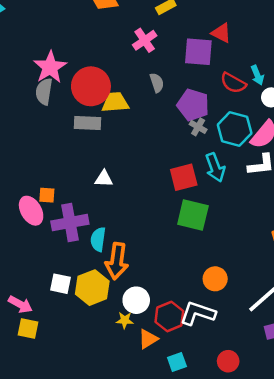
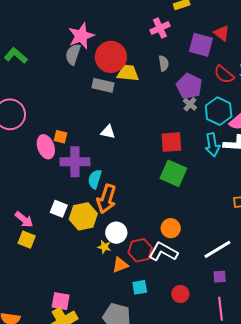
cyan arrow: (215, 167) -> (212, 145), moved
orange circle: (215, 279) -> (171, 228), moved

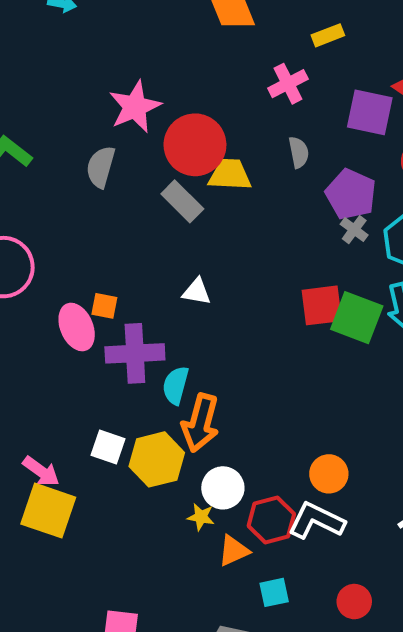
gray semicircle: (73, 54) -> (101, 167), moved
gray rectangle: (103, 85) -> (182, 201), turned 35
green square: (173, 173) -> (357, 318), moved
yellow square: (27, 240) -> (48, 511), size x1.6

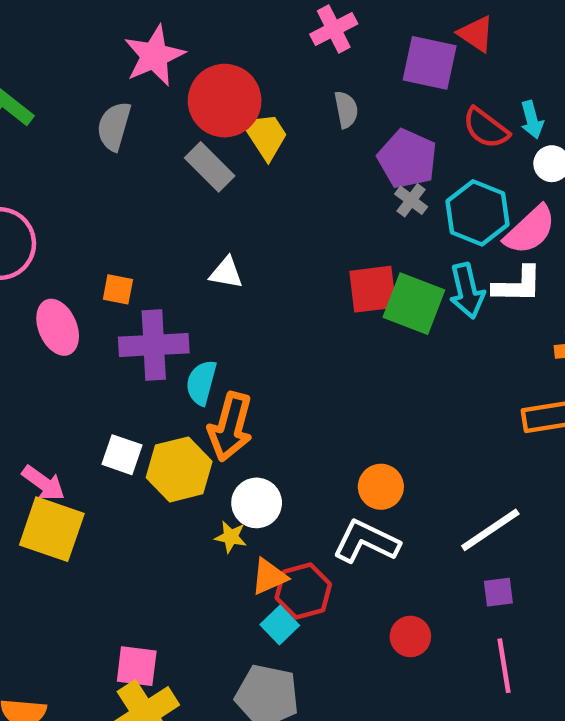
yellow trapezoid: (230, 175) -> (265, 136), turned 54
pink ellipse: (77, 327) -> (58, 327), moved
red hexagon: (271, 520) -> (303, 591), moved
cyan square: (274, 592) -> (280, 625), moved, turned -32

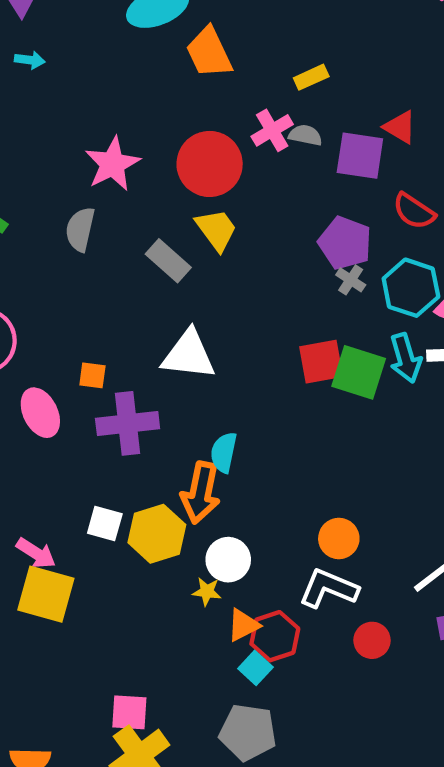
red circle: (225, 101) -> (210, 164), moved
gray semicircle: (346, 110) -> (305, 135), moved, turned -64
white triangle: (226, 273) -> (189, 355), size x1.8
cyan semicircle: (201, 383) -> (224, 452), moved
red circle: (410, 636) -> (372, 640), moved

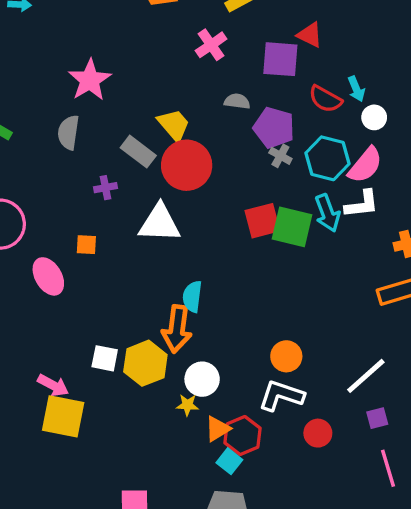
gray semicircle: (305, 135) -> (237, 101), moved
red circle: (210, 164) -> (187, 165), moved
purple cross: (128, 423) -> (106, 188), moved, size x0.5

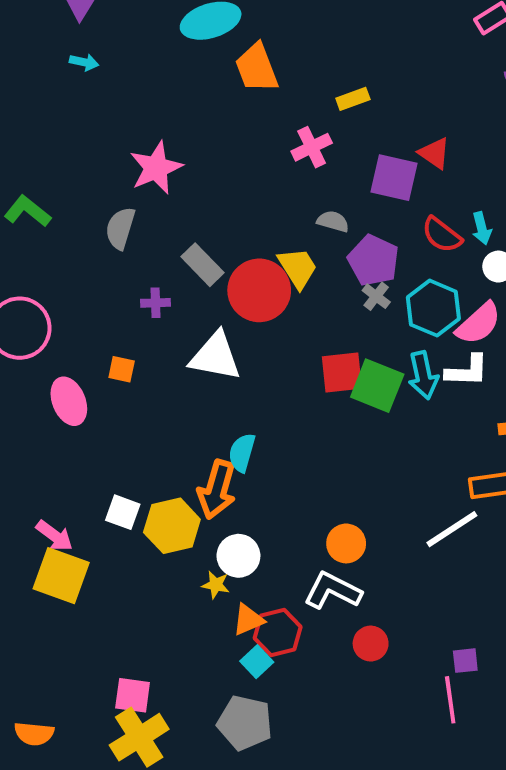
yellow trapezoid: (174, 125) -> (298, 268), moved
white line: (366, 376) -> (452, 529), moved
purple square: (377, 418) -> (465, 661), moved

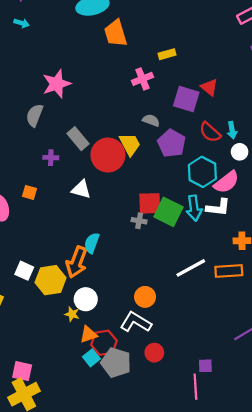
gray cross: (376, 296) -> (139, 221), moved, turned -32
white triangle: (215, 356) -> (81, 189), size x0.7
white line: (452, 529) -> (191, 268), moved
gray pentagon: (245, 723) -> (116, 363), moved

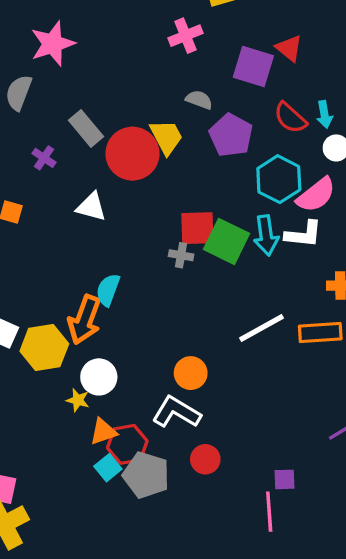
purple cross: (51, 158) -> (44, 158), turned 32

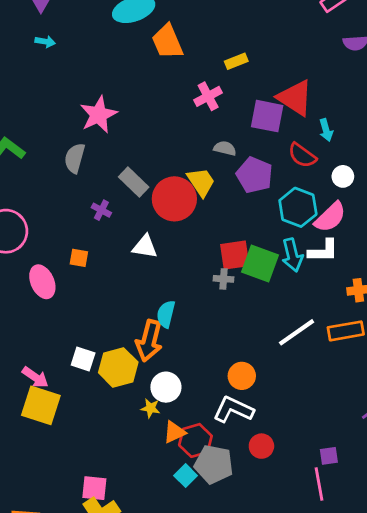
red triangle: (289, 48) -> (295, 98), size x1.6
cyan arrow: (324, 115) -> (326, 130), moved
cyan square: (108, 468) -> (186, 476), moved

